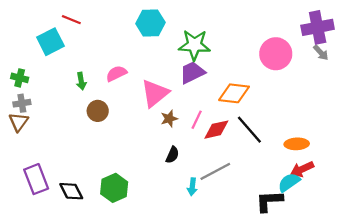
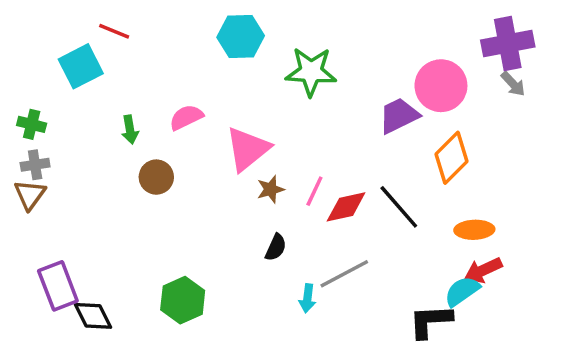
purple trapezoid: (192, 72) -> (399, 116), moved
orange diamond: (234, 93) -> (451, 158), moved, turned -52
black diamond: (71, 191) -> (93, 316), moved

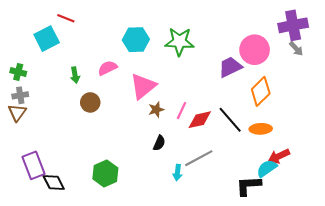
cyan hexagon: (241, 36) -> (136, 40), moved
orange ellipse: (474, 230) -> (261, 129), moved

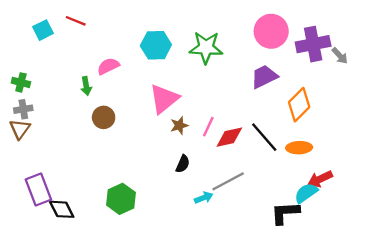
purple cross: (293, 25) -> (313, 44), moved
cyan square: (47, 39) -> (43, 30), moved, size x0.7
pink circle: (255, 50) -> (271, 31), moved
pink semicircle: (107, 68) -> (108, 66), moved
cyan arrow: (177, 172) -> (204, 198), turned -119

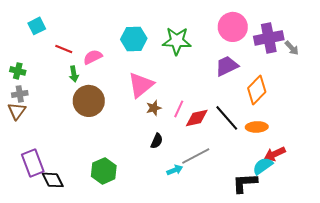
red line: (76, 21) -> (64, 49), moved
brown circle: (104, 117) -> (89, 101), size x1.6

